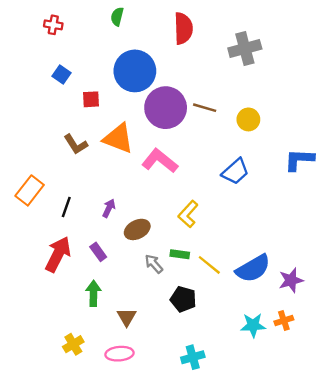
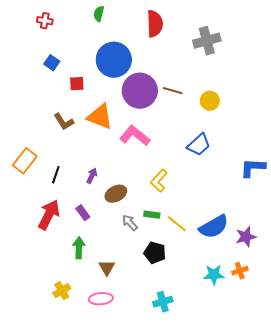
blue L-shape: (299, 160) -> (253, 168), moved

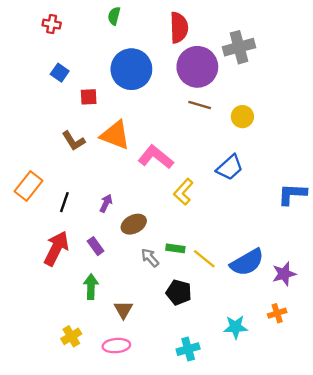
purple circle: (140, 91) -> (197, 67), moved
yellow L-shape: (159, 181) -> (183, 192), moved
cyan star: (214, 275) -> (236, 327), moved

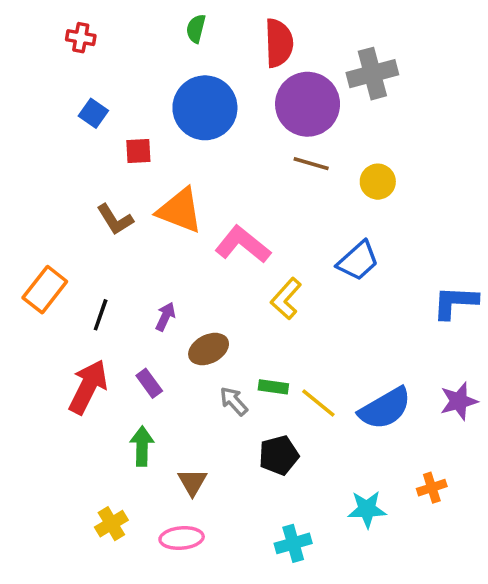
green semicircle: (114, 16) -> (196, 29), moved
purple star: (284, 274) -> (459, 401), moved
black pentagon: (179, 292) -> (279, 455), turned -30

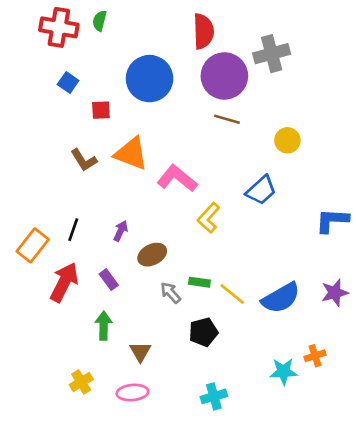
green semicircle: (196, 29) -> (100, 21), moved
red cross: (81, 38) -> (59, 27), size x1.8
yellow circle: (378, 182) -> (287, 140), moved
orange rectangle: (45, 290) -> (33, 245), moved
cyan star: (367, 509) -> (283, 371), moved

